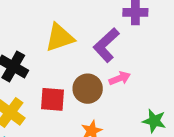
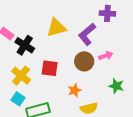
pink arrow: (120, 78) -> (106, 56), moved
brown circle: (88, 89) -> (84, 61), moved

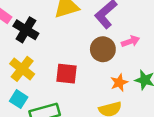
red square: (50, 68) -> (67, 74), moved
orange star: (74, 90) -> (119, 83), moved

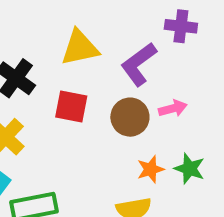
red square: (67, 74) -> (71, 106), moved

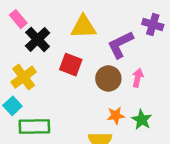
pink arrow: (173, 108) -> (138, 78), turned -72

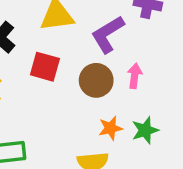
green star: (142, 120) -> (145, 130), turned 30

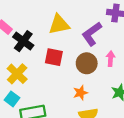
orange star: (111, 128) -> (80, 93), moved

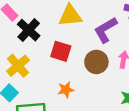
orange star: (80, 93) -> (66, 90), moved

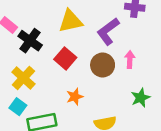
red square: (61, 51) -> (65, 58), turned 30

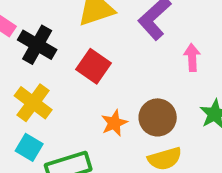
brown circle: (103, 65) -> (158, 117), moved

